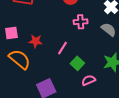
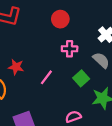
green square: (77, 63) -> (81, 78), moved

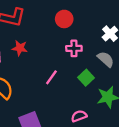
red star: (16, 67) -> (20, 48), moved

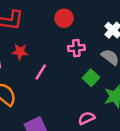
pink line: (51, 77) -> (41, 72), moved

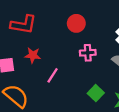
green square: (91, 78) -> (96, 93), moved

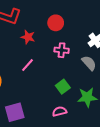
red star: (33, 55) -> (28, 37), moved

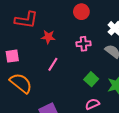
red circle: (56, 23) -> (81, 12), moved

